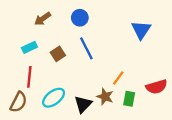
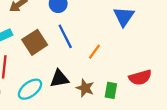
brown square: (58, 54) -> (35, 42), size x1.5
orange line: (118, 78) -> (94, 52), moved
black triangle: (83, 104) -> (59, 79), moved, turned 36

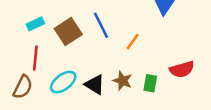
black triangle: (59, 79) -> (95, 85), moved, turned 42

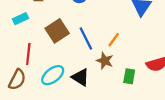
cyan rectangle: (35, 24) -> (21, 19), moved
blue line: (101, 25) -> (86, 39), moved
brown star: (122, 81) -> (105, 61), moved

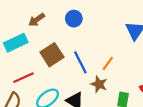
cyan rectangle: (21, 19) -> (16, 43), size x1.5
red line: (28, 54) -> (23, 78), turned 60

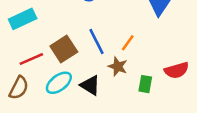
brown square: (52, 55) -> (64, 49), moved

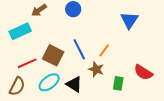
brown square: (64, 49) -> (53, 55), turned -30
red semicircle: (177, 70) -> (143, 72), turned 48

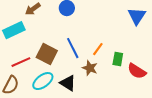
blue triangle: (129, 20) -> (137, 16), moved
green rectangle: (118, 83) -> (118, 59), moved

